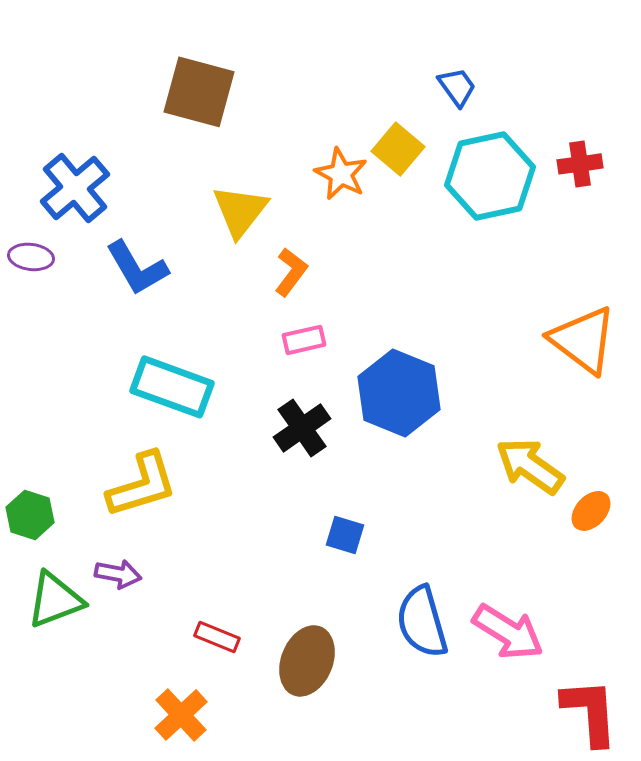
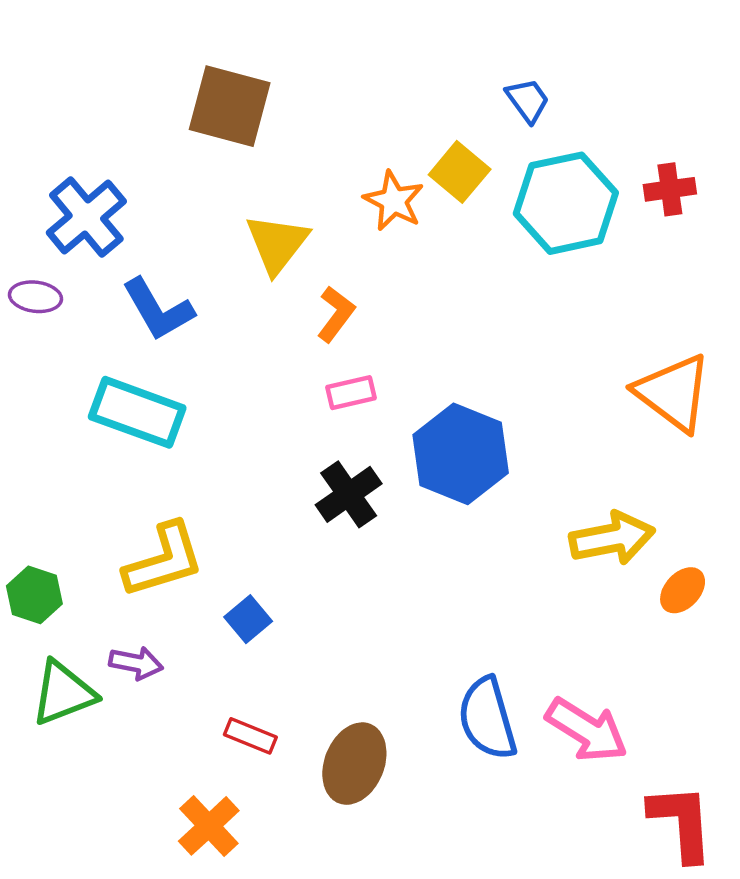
cyan rectangle: (172, 387) -> (137, 412), moved
yellow arrow: (530, 466) -> (612, 538), turned 134
blue square: (345, 535) -> (248, 619), moved, turned 33

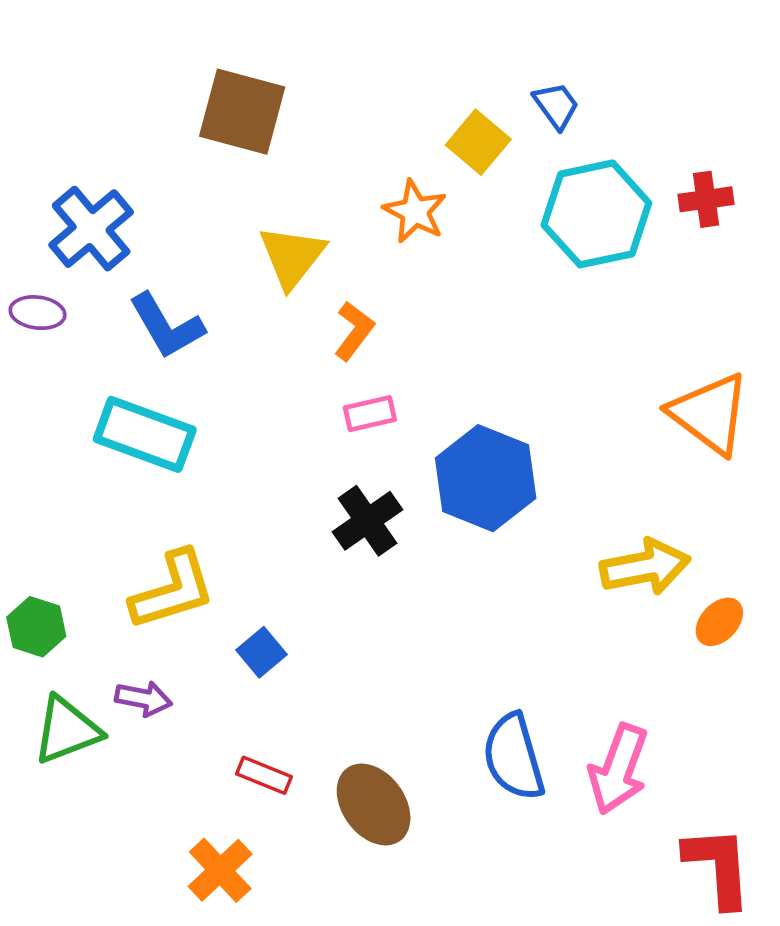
yellow square: (460, 172) -> (478, 142), moved
pink arrow: (587, 730) -> (618, 769), turned 78
brown ellipse: (354, 764) -> (374, 804), turned -58

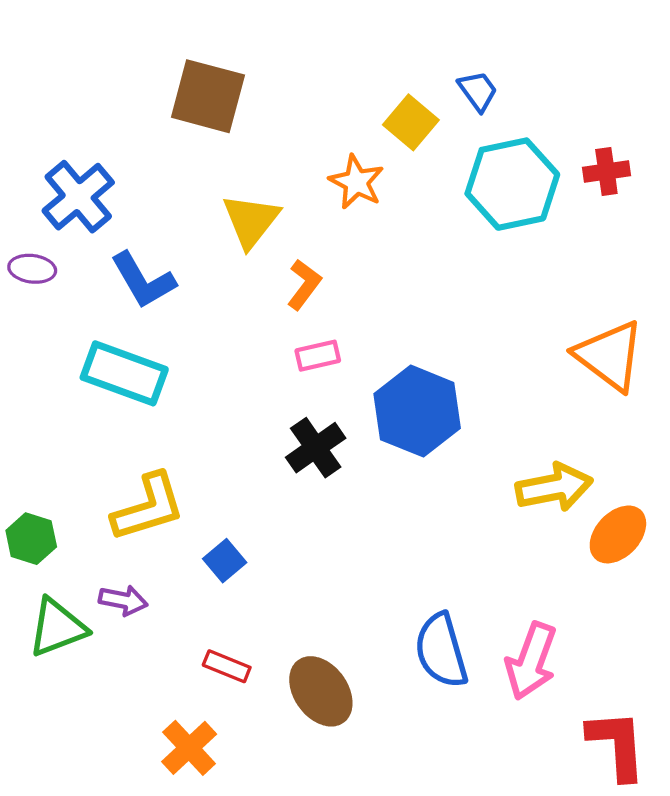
orange ellipse: (719, 622) -> (618, 534), size x1.4

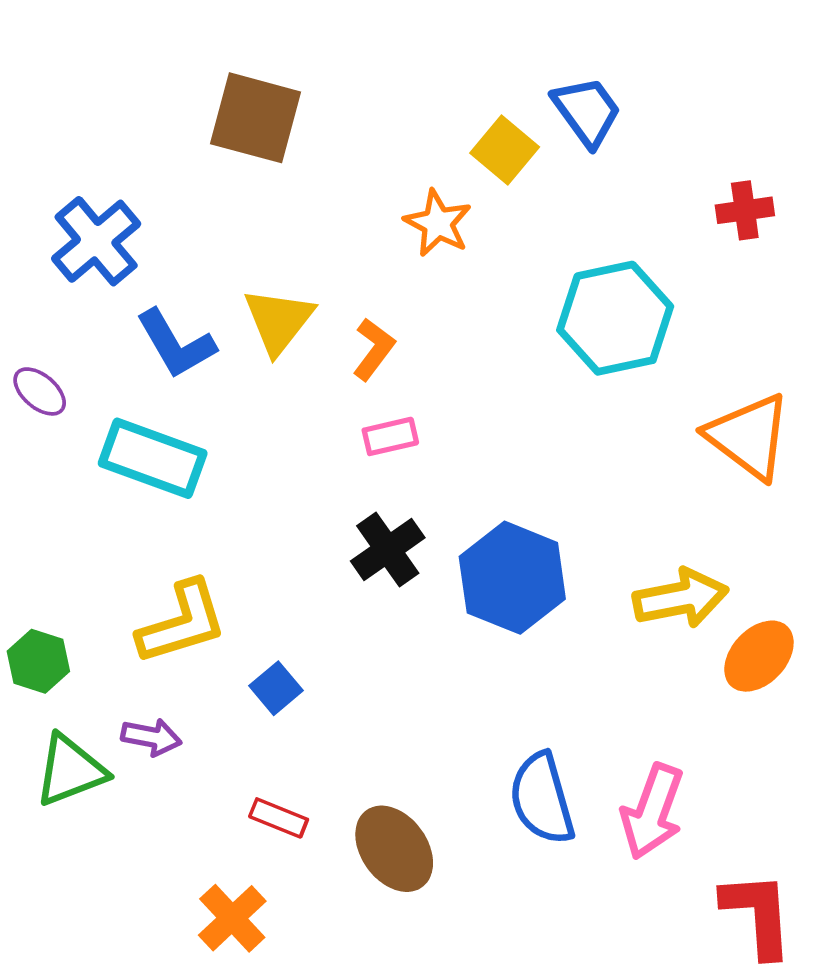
blue trapezoid: (478, 91) -> (587, 111), size x1.4
cyan hexagon: (512, 184) -> (615, 318), moved
yellow triangle: (251, 221) -> (279, 321), moved
purple ellipse: (32, 269) -> (40, 391), moved, turned 33
blue hexagon: (417, 411) -> (512, 578), moved

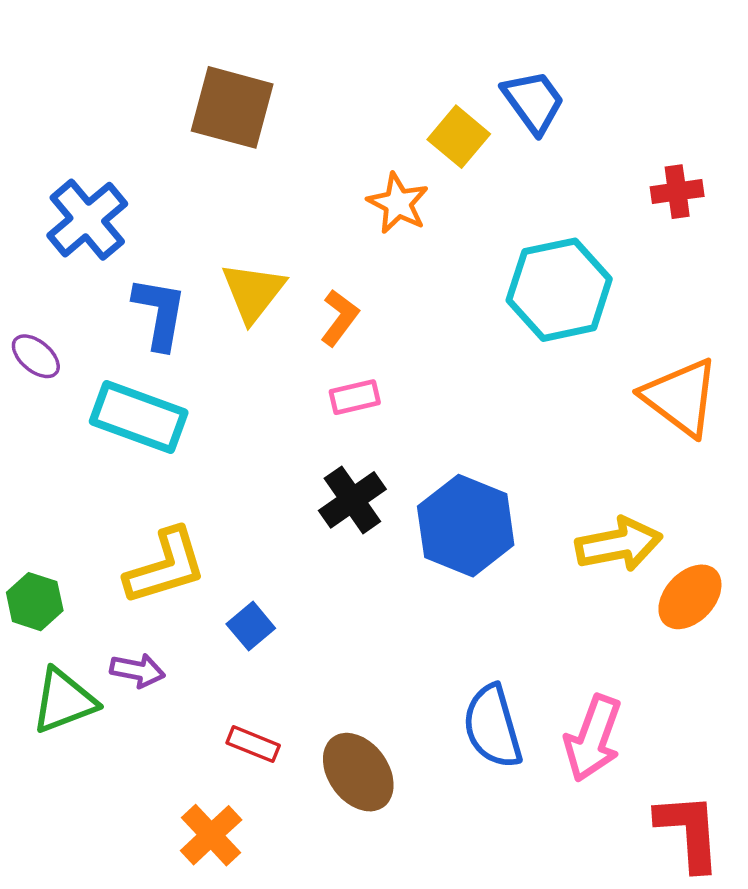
blue L-shape: (176, 344) -> (160, 313), turned -140

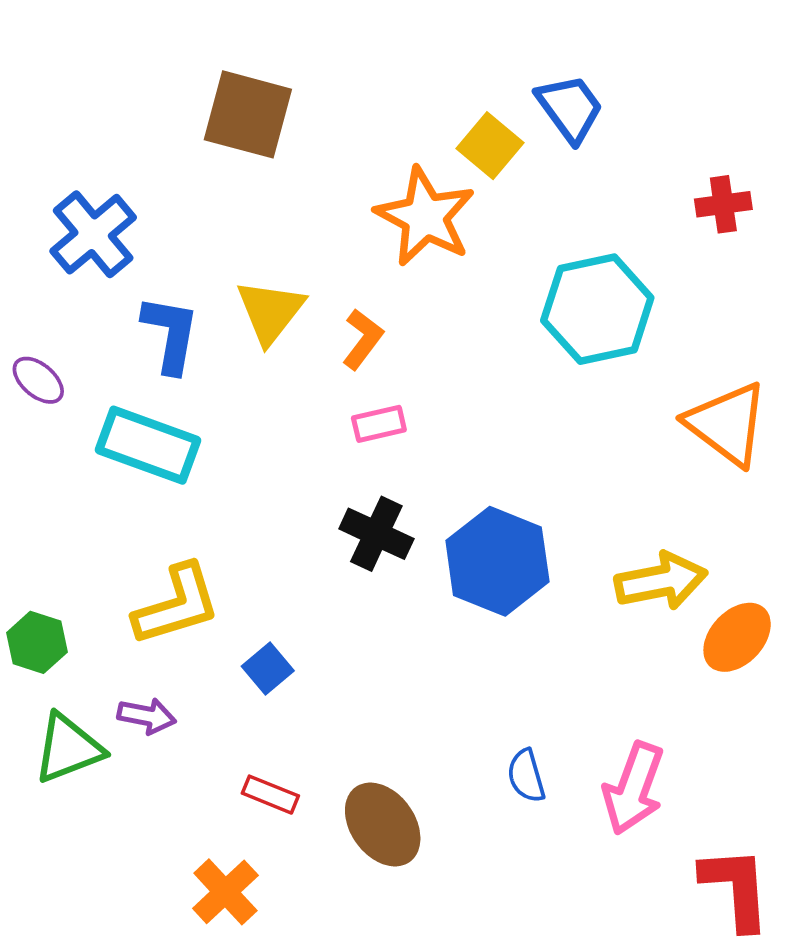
orange star: (398, 203) -> (425, 217), size x1.5
black cross: (352, 500) -> (376, 534), turned -30
blue semicircle: (493, 727) -> (526, 776), size x0.6

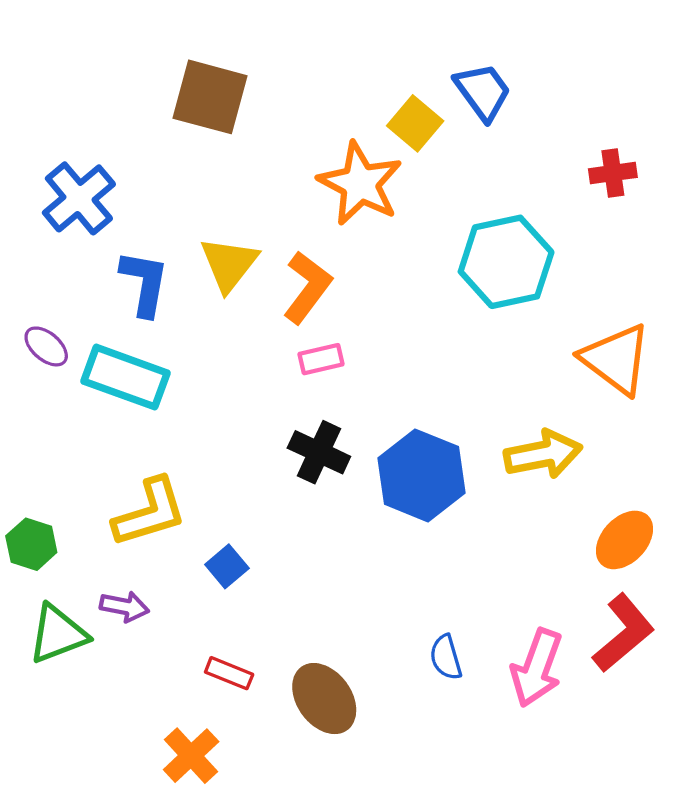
orange L-shape: (363, 339) -> (307, 287), size x1.4
purple ellipse: (38, 380) -> (46, 346), moved
yellow arrow: (661, 581) -> (543, 454), moved
red L-shape: (736, 888) -> (623, 633), moved, turned 54

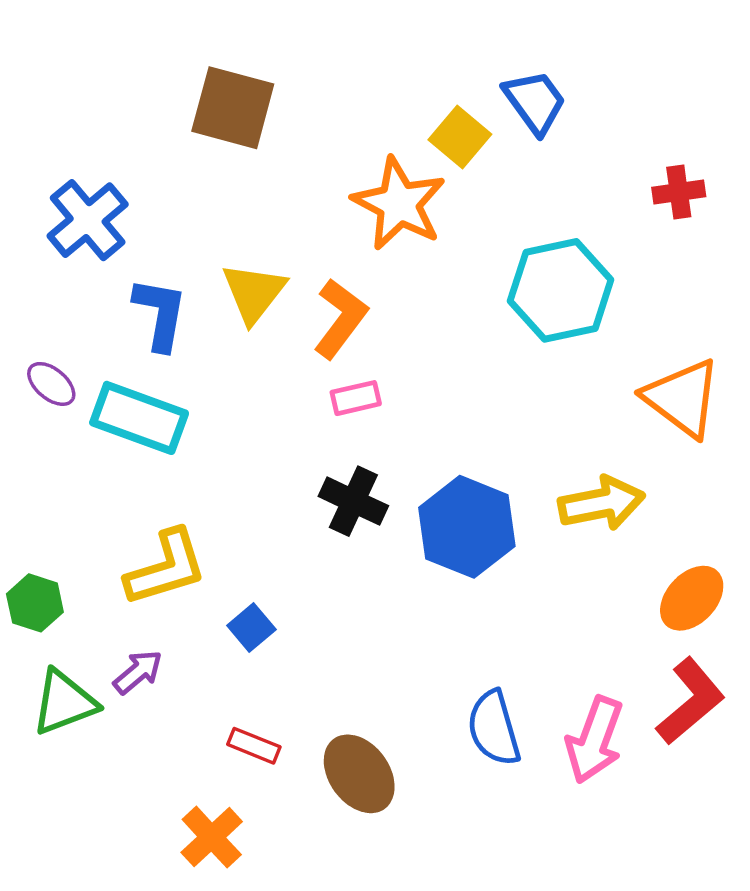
purple arrow: (124, 607) -> (138, 672), turned -51
blue semicircle: (446, 657) -> (494, 728), size x1.5

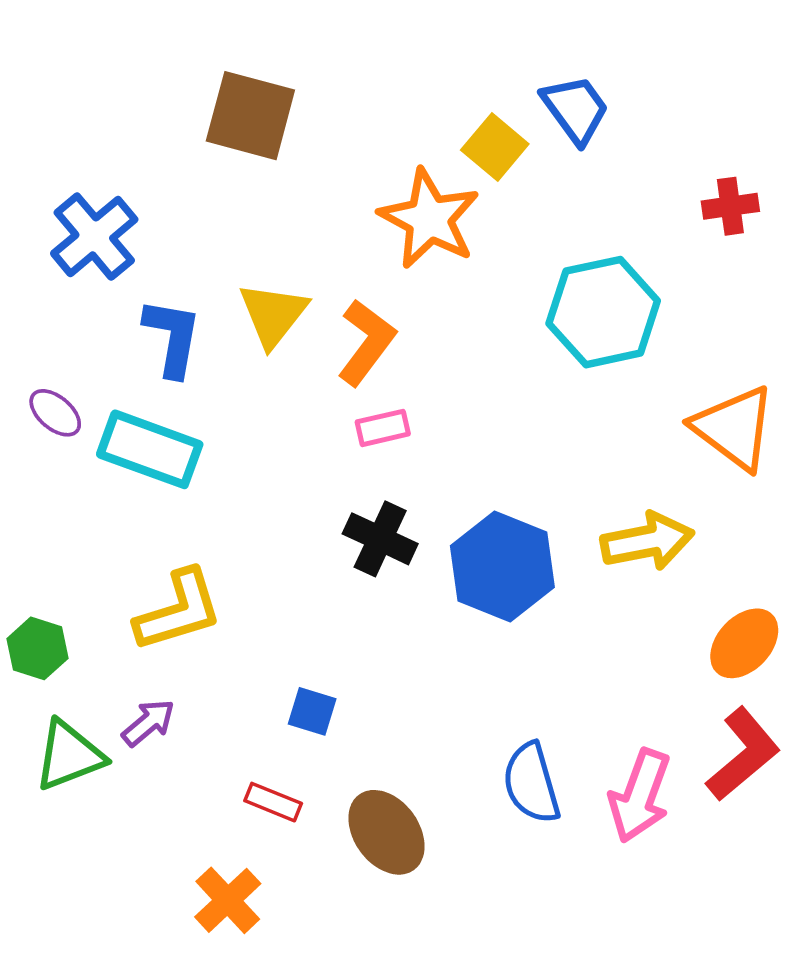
blue square: (251, 627) -> (312, 711), moved, turned -33

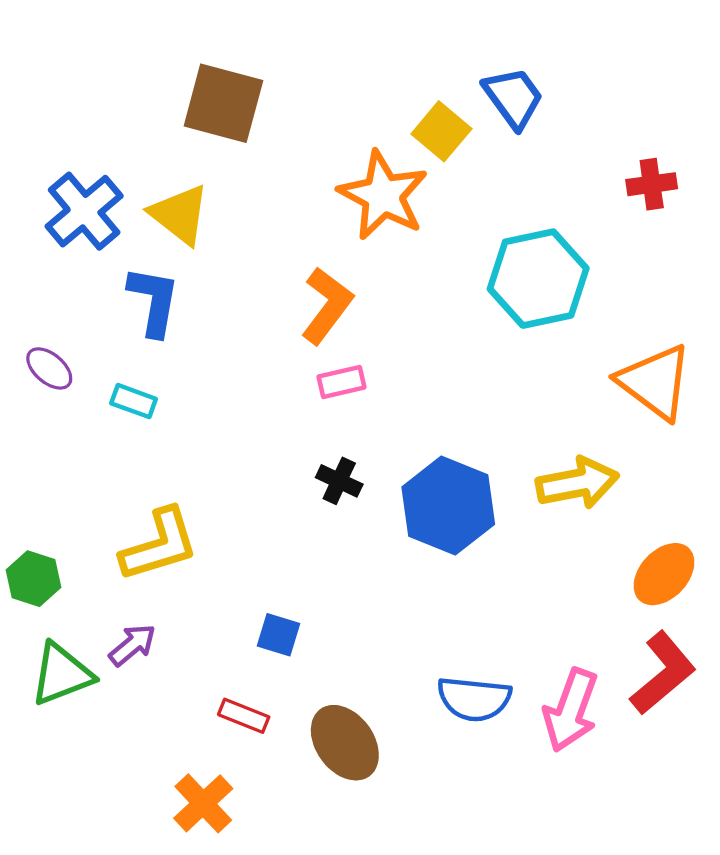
yellow triangle: (273, 315) -> (180, 214), moved, turned -30
cyan rectangle: (150, 449) -> (134, 401), size x0.5
black cross: (380, 539) -> (339, 481), size x0.7
blue semicircle: (531, 783) -> (474, 699), turned -68

